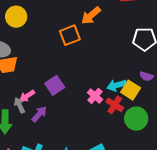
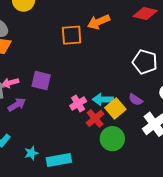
purple square: (55, 85) -> (41, 81), turned 30

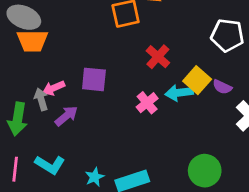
yellow square: (115, 109) -> (197, 80), moved
red cross: (95, 118) -> (158, 57), moved
green circle: (112, 139) -> (205, 171), moved

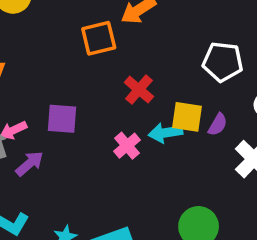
yellow square: (197, 80) -> (187, 117), turned -32
purple semicircle: (222, 87) -> (218, 125), turned -84

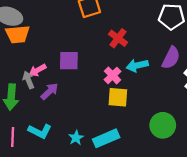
yellow square: (187, 117) -> (118, 97), moved
purple semicircle: (218, 125) -> (171, 58), size x1.5

